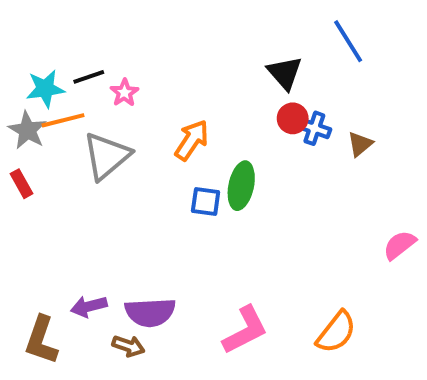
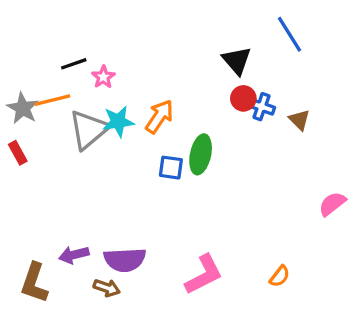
cyan star: (45, 89) -> (118, 121), moved
brown triangle: (360, 144) -> (299, 120), turned -35
orange semicircle: (336, 332) -> (280, 276), size x0.6

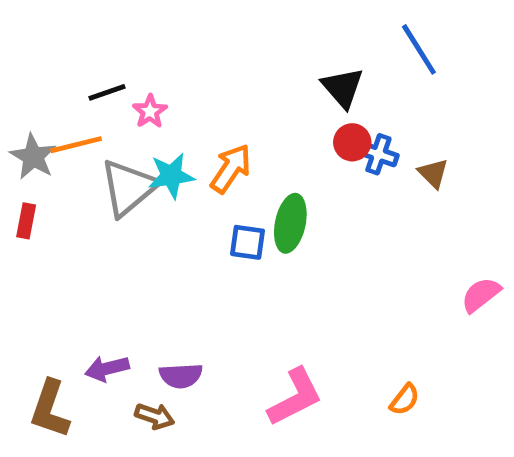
red rectangle: (18, 153) -> (26, 221), turned 40
purple semicircle: (125, 260) -> (181, 376), size x0.7

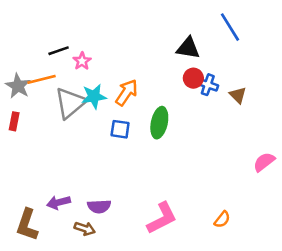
black triangle: (343, 88) -> (188, 48), turned -40
blue square: (247, 242) -> (120, 129), moved

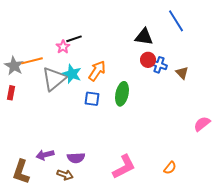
black line: (59, 51) -> (74, 39), moved
cyan star: (94, 96) -> (72, 74), turned 30

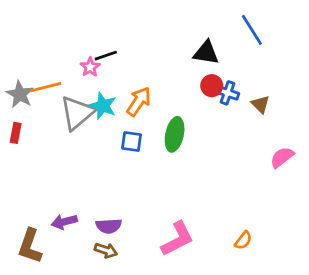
pink semicircle: (202, 124) -> (282, 157), moved
brown arrow: (65, 175) -> (106, 250), moved

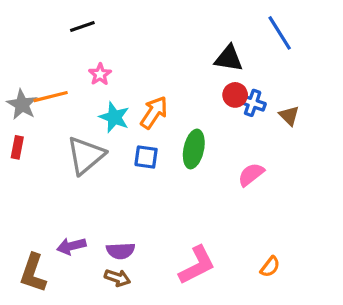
black line: (106, 56) -> (82, 27), moved
gray triangle: (77, 113) -> (86, 155), moved
pink semicircle: (282, 157) -> (251, 174), moved

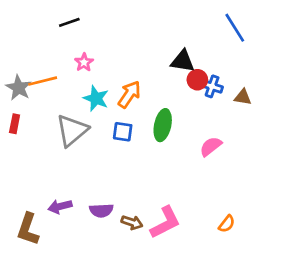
black triangle: (229, 58) -> (183, 61), moved
brown triangle: (289, 116) -> (243, 97), turned -36
brown arrow: (117, 278) -> (132, 222), moved

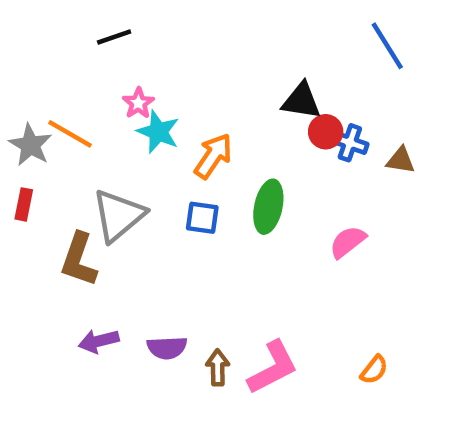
orange line: (43, 81) -> (70, 134), turned 44
cyan star: (96, 98) -> (158, 132), moved
brown arrow: (132, 222) -> (218, 368), turned -110
brown L-shape: (28, 229) -> (79, 260), moved

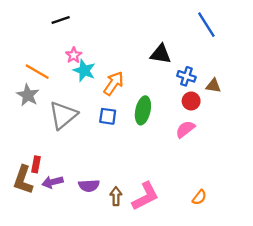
red circle: (326, 132) -> (191, 101), moved
gray star: (30, 145) -> (28, 95), moved
red rectangle: (24, 204) -> (36, 164), moved
brown L-shape: (79, 260) -> (23, 180), moved

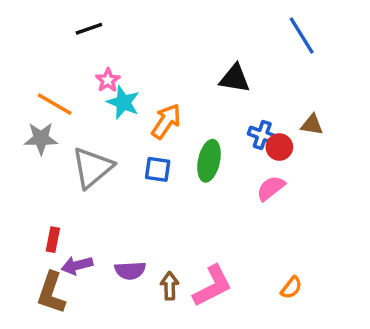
blue cross: (186, 76) -> (262, 135), moved
gray star: (28, 95) -> (41, 138), turned -30
brown L-shape: (23, 180) -> (51, 293), moved

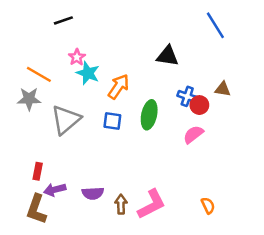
orange semicircle: (291, 288) -> (208, 206), turned -63

